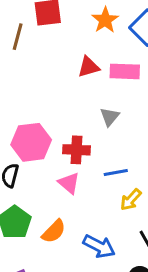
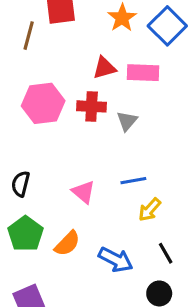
pink hexagon: (31, 142) -> (43, 103), moved
red cross: (76, 150) -> (92, 106), moved

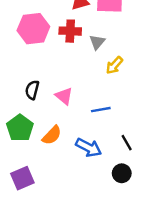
blue line: (133, 181) -> (101, 110), moved
black semicircle: (21, 184) -> (32, 90), moved
yellow arrow: (150, 210) -> (114, 65), moved

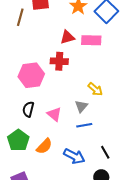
pink hexagon: (33, 29) -> (31, 75), moved
gray triangle: (97, 42) -> (81, 106), moved
yellow arrow: (114, 65) -> (95, 89), turned -91

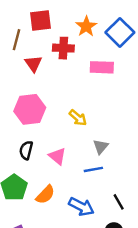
red triangle: (67, 37) -> (33, 64), moved, turned -49
red cross: (59, 61) -> (63, 48), moved
yellow arrow: (95, 89) -> (78, 118), moved
gray triangle: (81, 106) -> (101, 147), moved

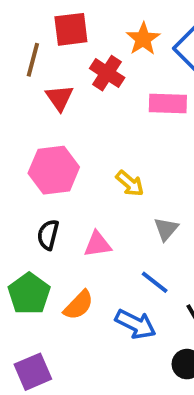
red cross: (63, 48) -> (107, 73), turned 30
pink triangle: (57, 156) -> (98, 244), turned -48
blue line: (93, 169) -> (155, 282), moved, turned 48

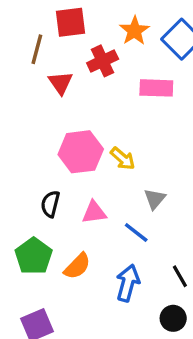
red cross: (107, 73) -> (103, 61), turned 32
pink hexagon: (54, 170) -> (81, 152), moved
blue line: (155, 282) -> (136, 233), moved
blue arrow: (136, 324) -> (128, 283), turned -102

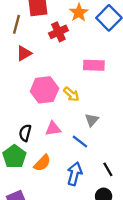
red triangle: (60, 83) -> (24, 53), moved, turned 35
pink rectangle: (156, 88) -> (94, 65), moved
black semicircle: (50, 204) -> (25, 133), moved

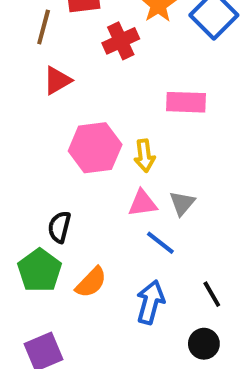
yellow arrow: (71, 94) -> (145, 156), turned 42
pink triangle: (53, 129) -> (143, 203), moved

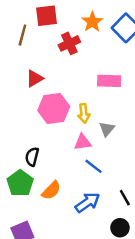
red triangle: (57, 80) -> (34, 78), moved
gray triangle: (182, 203) -> (107, 129), moved
blue arrow: (150, 302) -> (87, 202), turned 40

